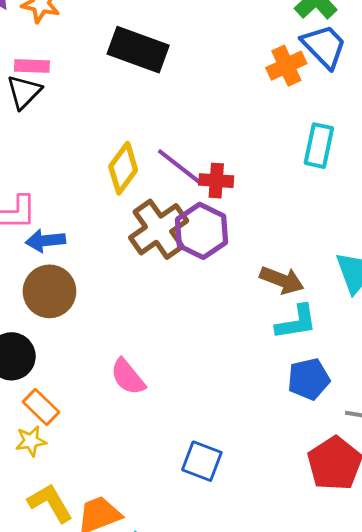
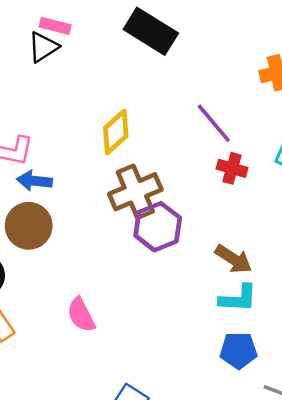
purple line: (179, 166) -> (214, 123), moved
red cross: (216, 181) -> (232, 168), moved
purple hexagon: (202, 231) -> (158, 227), moved

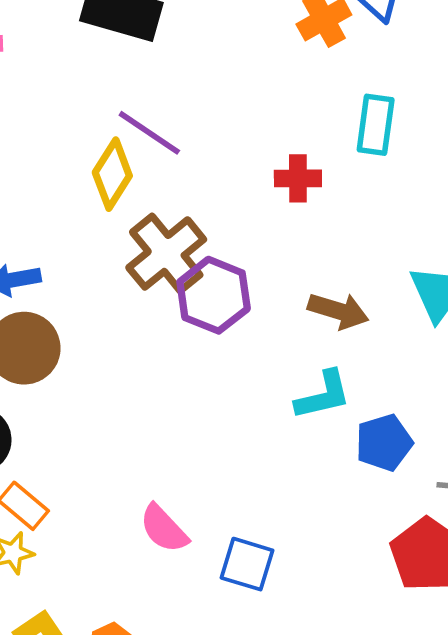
purple line: (214, 123) -> (149, 133), moved
cyan L-shape: (238, 298) -> (323, 395), moved
pink semicircle: (81, 315) -> (164, 529), moved

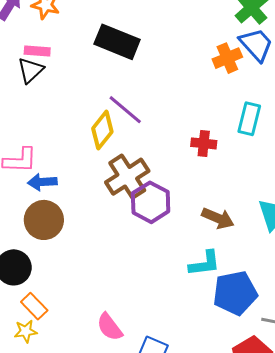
blue pentagon: (384, 443) -> (235, 293), size x1.4

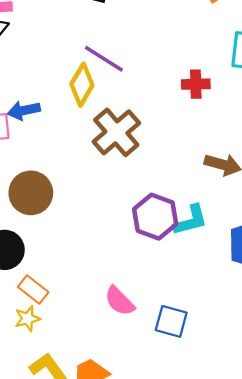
blue arrow: (42, 182) -> (24, 110), moved
purple hexagon: (151, 202) -> (155, 217), moved
cyan L-shape: (205, 263) -> (191, 220), moved

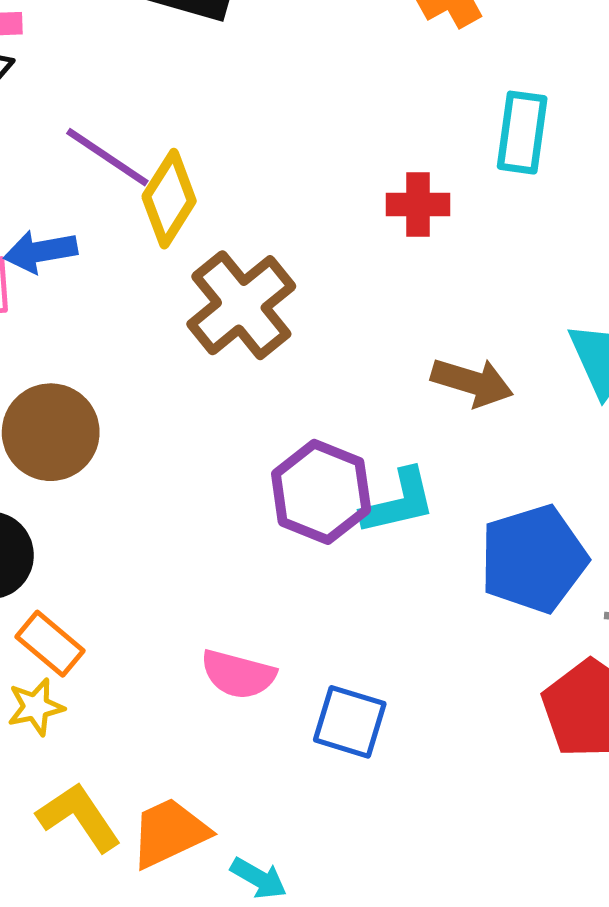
purple line: (104, 59) -> (107, 157), moved
pink semicircle: (120, 301) -> (238, 674), turned -32

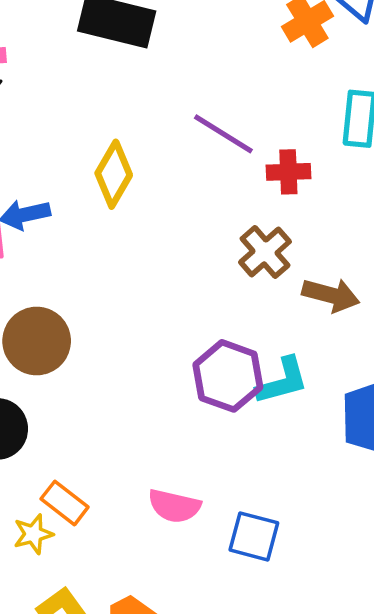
purple line: (107, 157) -> (223, 134), moved
brown cross: (241, 305) -> (265, 252), moved, size x0.7
orange rectangle: (50, 644) -> (65, 503), moved

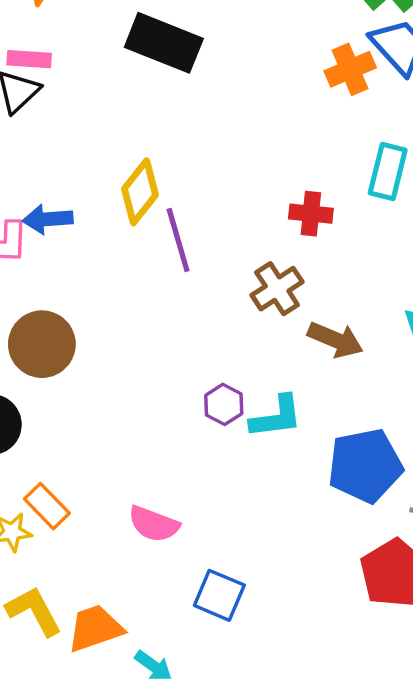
purple line: (223, 134) -> (178, 240), moved, turned 34
purple hexagon: (228, 376) -> (224, 404), size x0.6
blue square: (254, 536) -> (219, 595), moved

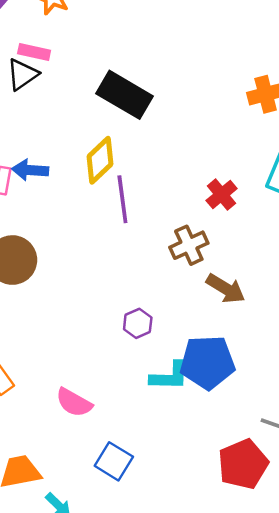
black rectangle: (164, 43) -> (125, 95), moved
red cross: (311, 214) -> (222, 195), turned 36
cyan L-shape: (276, 417) -> (170, 376), moved
blue pentagon: (365, 466) -> (208, 362), moved

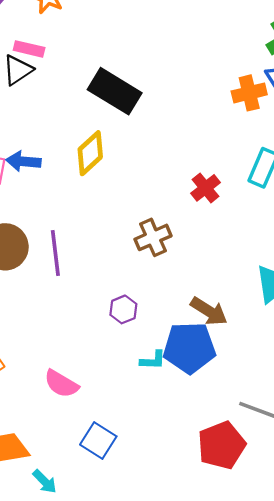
purple line: (122, 199) -> (55, 253), moved
brown cross: (189, 245) -> (153, 237), moved
brown arrow: (226, 289) -> (209, 311), moved
cyan L-shape: (170, 376) -> (153, 360), size x0.7

